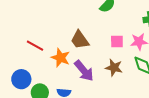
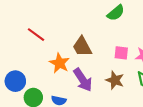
red line: (35, 46) -> (36, 35), moved

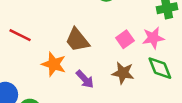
pink square: (121, 53) -> (125, 39), turned -32
purple arrow: (83, 80) -> (85, 79), size x0.7

